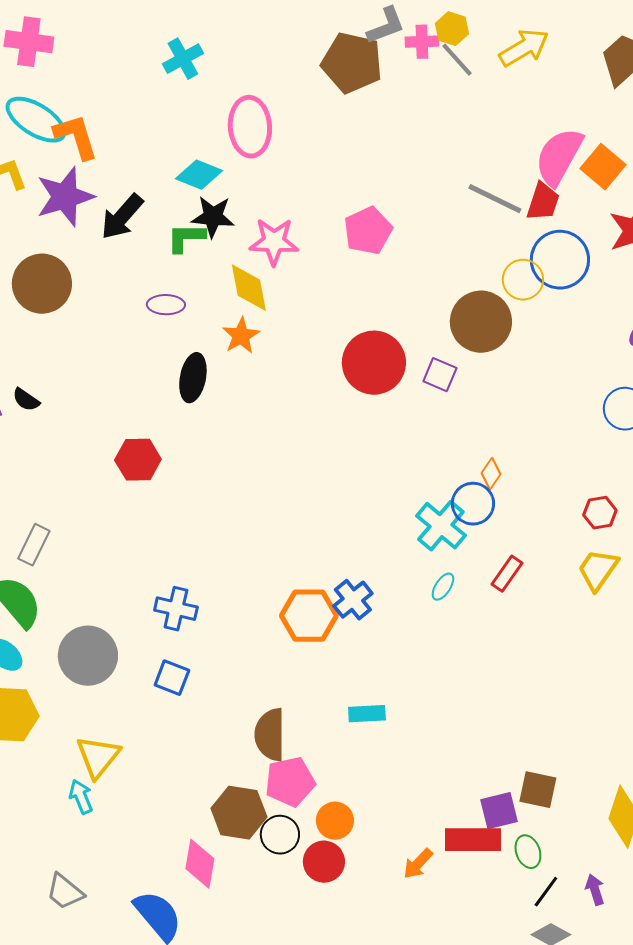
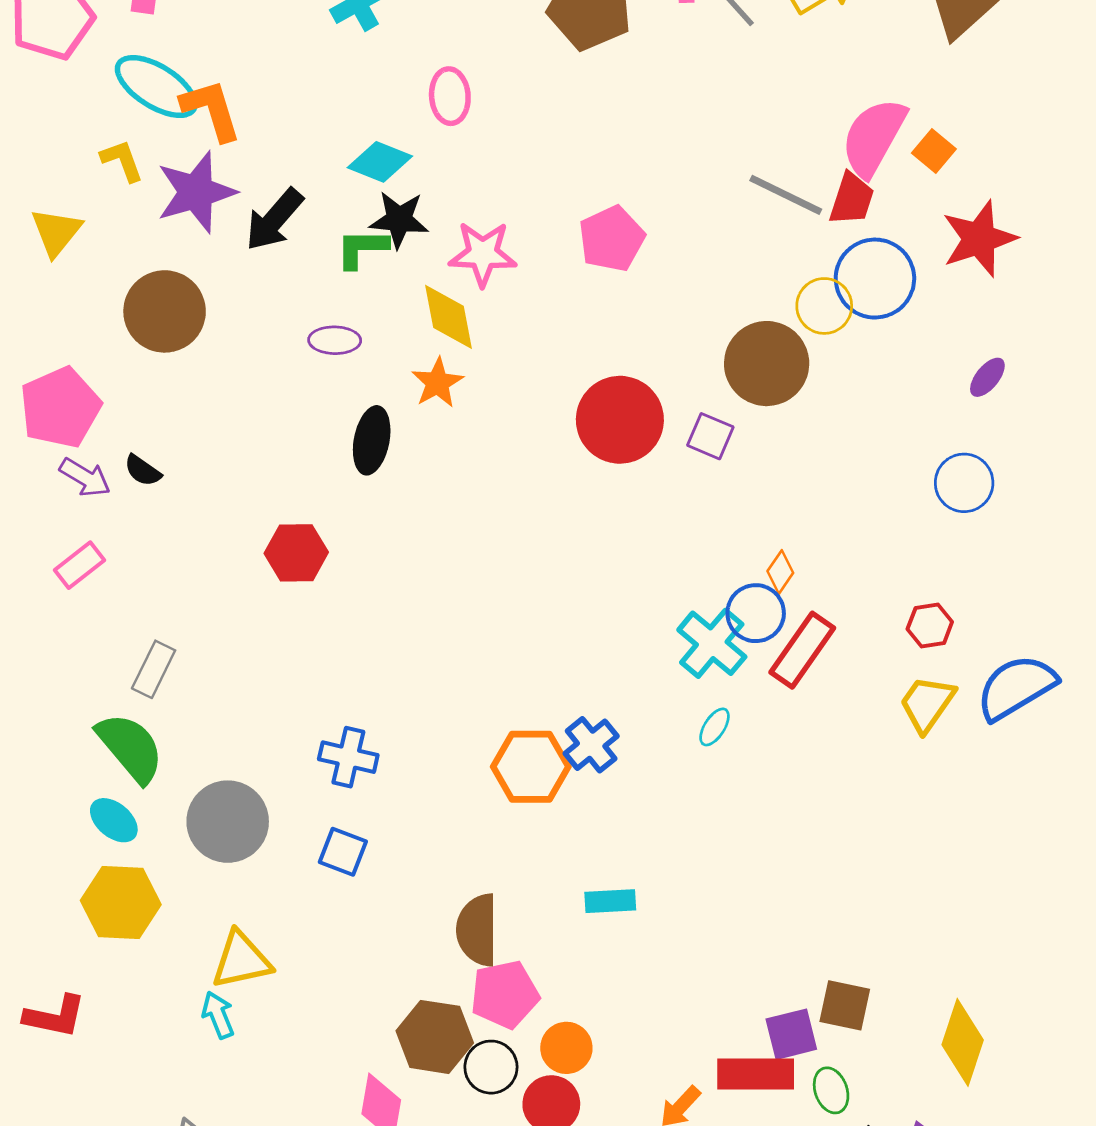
pink ellipse: (250, 127) -> (450, 96), size x0.7
orange square: (603, 167) -> (934, 151), size x0.7
red rectangle: (507, 574) -> (802, 650), moved, size x1.5
yellow triangle: (98, 757) -> (241, 960), turned 39

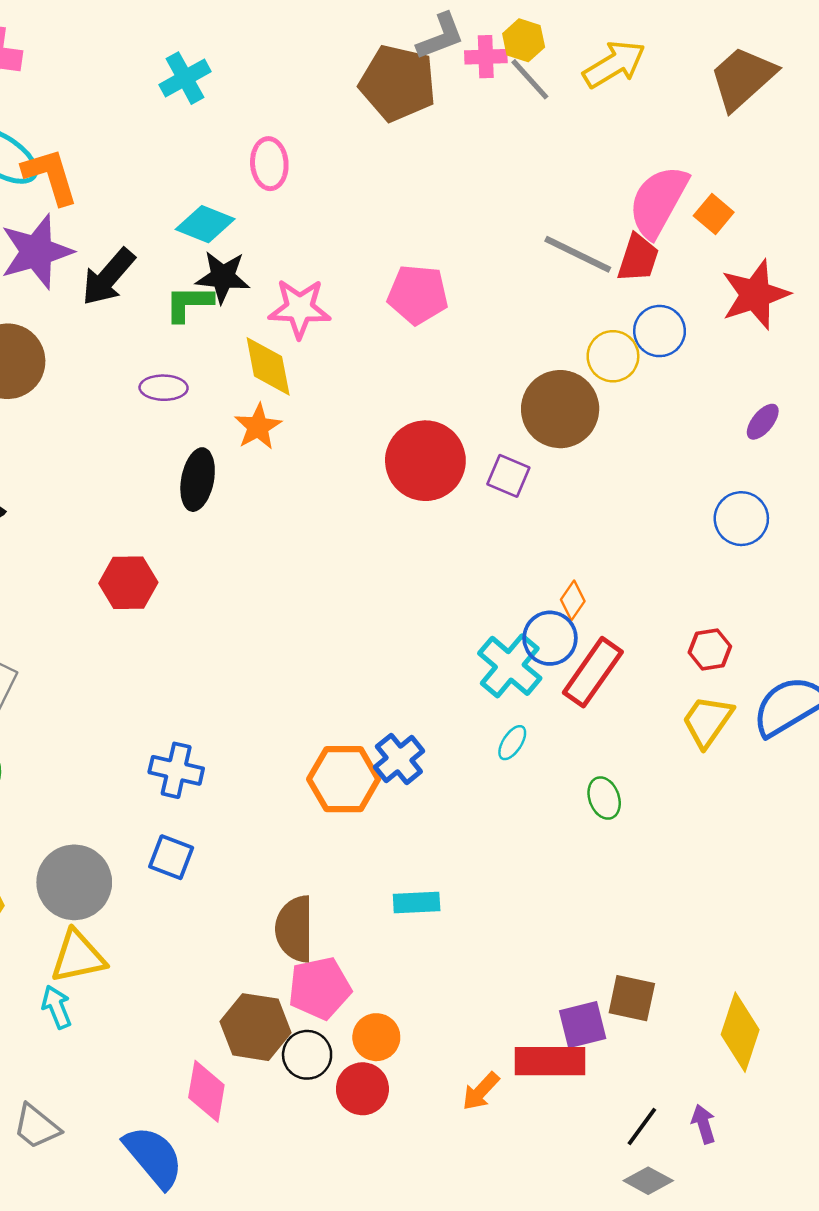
pink pentagon: (612, 239) -> (418, 295), turned 30
blue circle: (875, 279) -> (660, 331), size x0.7
gray circle: (228, 822) -> (74, 882), moved
green ellipse: (831, 1090) -> (604, 798), moved

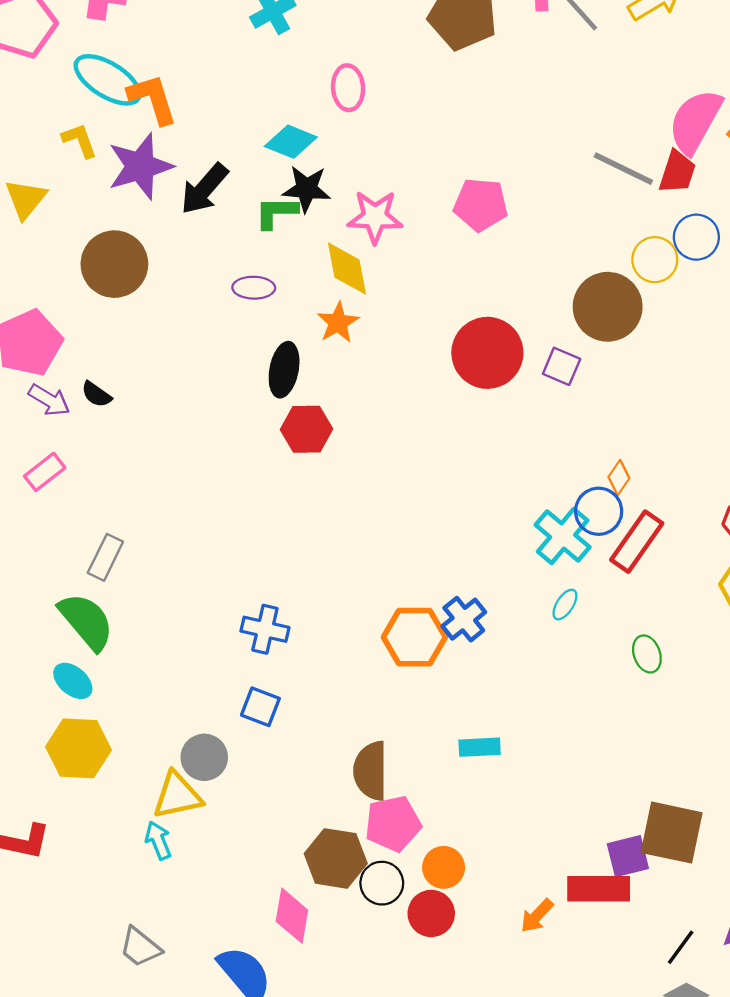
red hexagon: (128, 583) -> (307, 429), moved
gray circle: (74, 882) -> (204, 757), moved, size x0.7
brown square: (632, 998) -> (672, 833), size x1.5

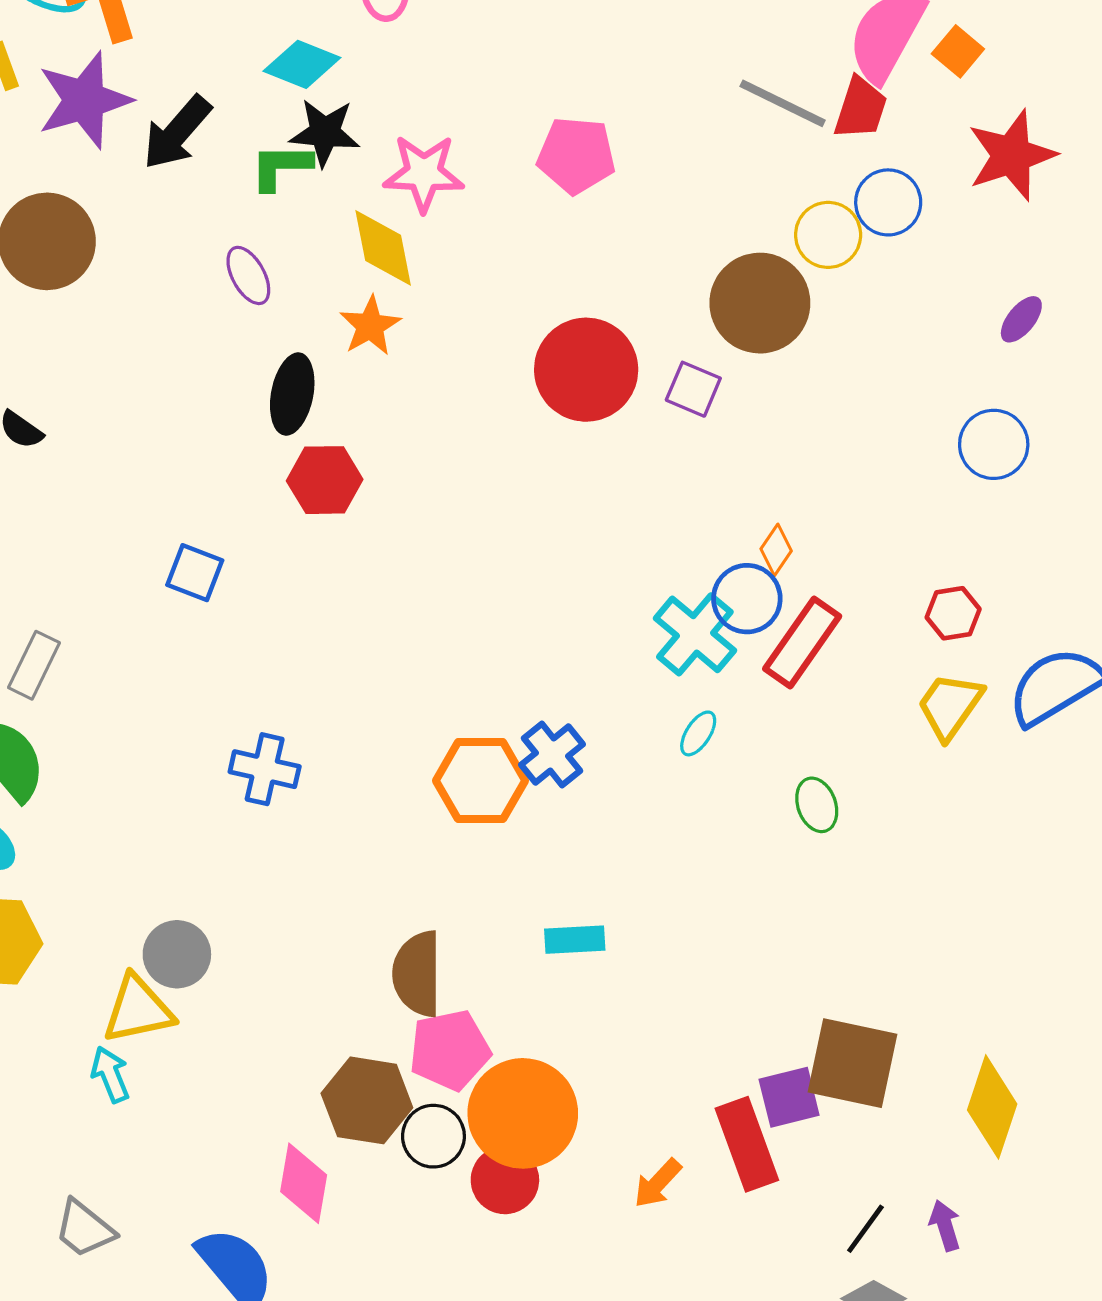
purple ellipse: (254, 288) -> (248, 275), turned 60
blue square: (260, 707) -> (195, 573), moved
orange circle: (444, 867) -> (523, 1113), size x1.8
red rectangle: (599, 889) -> (747, 1144), turned 70

